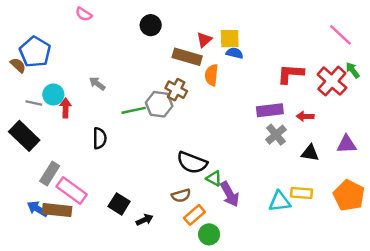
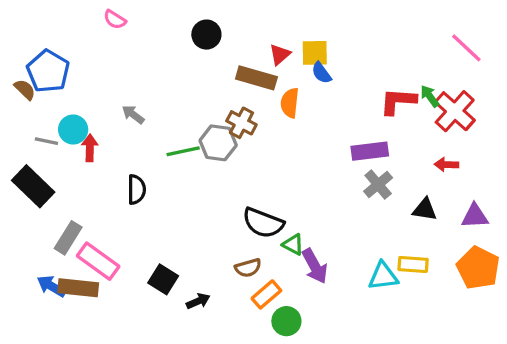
blue semicircle: (235, 53) -> (321, 73), turned -140
green arrow: (353, 70) -> (430, 96), moved
red arrow: (305, 116) -> (446, 165), moved
purple triangle: (346, 144) -> (475, 216), moved

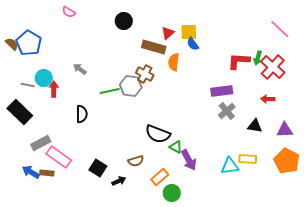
brown semicircle: (25, 90) -> (12, 44), moved
green arrow: (430, 96) -> (258, 58), turned -128
gray rectangle: (68, 238) -> (41, 143), turned 30
brown semicircle: (248, 268) -> (136, 161), moved
brown rectangle: (78, 288) -> (47, 173), size x0.6

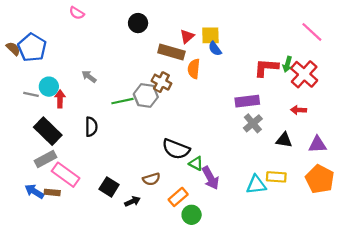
black rectangle: (20, 112) -> (48, 131), moved

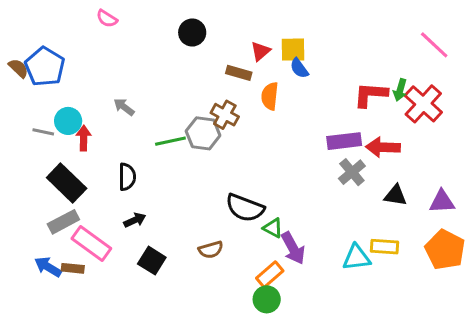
brown rectangle: (171, 52) -> (239, 73), size x0.7
red arrow: (299, 110) -> (383, 147), moved, size x1.5
orange rectangle: (178, 197) -> (270, 275), moved
black arrow: (132, 201) -> (135, 220), moved

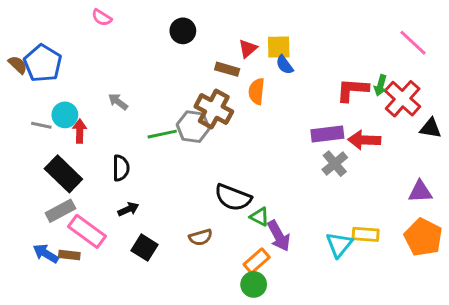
brown cross: (225, 115) -> (214, 109), size x1.4
black triangle: (395, 195) -> (431, 128), moved
cyan triangle: (357, 257) -> (339, 245), turned -44

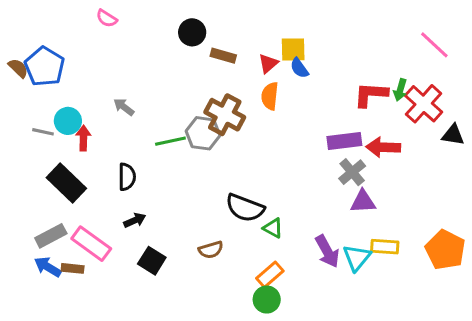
red triangle: (248, 49) -> (268, 63), moved
brown rectangle: (227, 69) -> (223, 56), moved
purple triangle: (420, 192) -> (363, 202), moved
gray rectangle: (60, 211) -> (51, 236), moved
purple arrow: (279, 236) -> (327, 251), moved

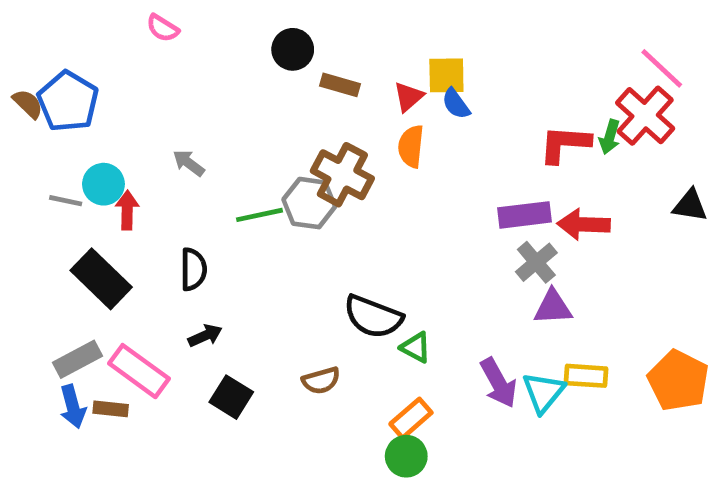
red cross: (424, 104) -> (645, 116), moved
blue arrow: (48, 267) -> (73, 407), turned -136

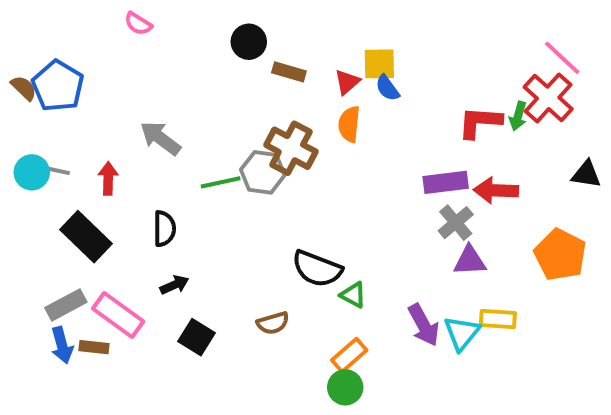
gray arrow: (189, 163) -> (160, 138), size x1.5
cyan circle: (103, 184) -> (32, 172), moved
orange pentagon: (678, 381) -> (560, 255), moved

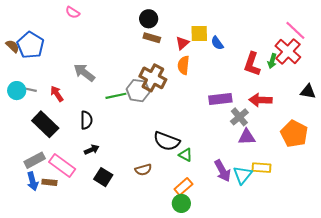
black circle: (249, 42) -> (149, 19), moved
blue semicircle: (387, 88) -> (217, 43), moved
red L-shape: (480, 122) -> (252, 64), turned -75
red arrow: (108, 178) -> (57, 94), turned -35
purple rectangle: (446, 182) -> (220, 99), moved

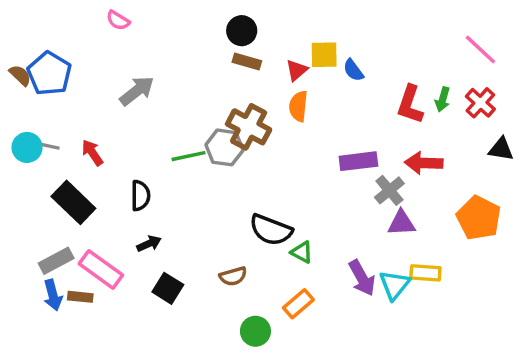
red cross: (288, 51) -> (480, 103), moved, size x0.7
gray arrow: (84, 73) -> (137, 91), moved, turned 105
green circle: (181, 203) -> (255, 331), moved

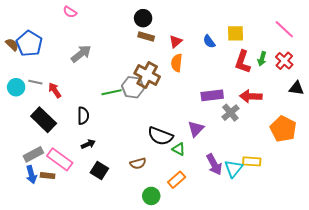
yellow square: (324, 55) -> (236, 33), moved
gray line: (48, 146) -> (35, 82), moved
purple triangle: (401, 223) -> (196, 129), moved, turned -42

